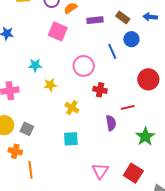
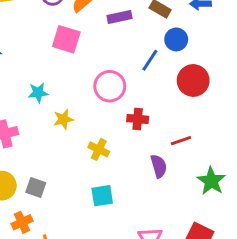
blue line: (112, 51) -> (150, 60), turned 63
red circle: (148, 79) -> (193, 80), moved
orange cross: (15, 151) -> (22, 222), turned -32

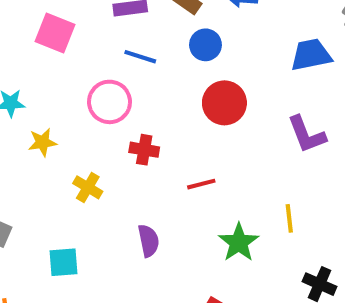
blue line: (150, 60) -> (140, 57), moved, turned 70
purple semicircle: (159, 166) -> (149, 241), moved
cyan square: (102, 196) -> (63, 262), moved

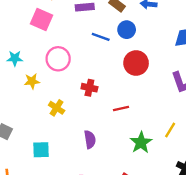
blue line: (140, 57) -> (101, 37), moved
pink circle: (109, 102) -> (58, 59), moved
yellow line: (289, 218) -> (170, 130), turned 35

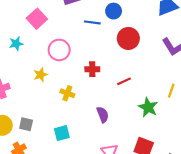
pink square: (41, 19) -> (37, 19), turned 36
cyan star: (15, 58) -> (16, 44), moved

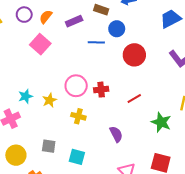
cyan star: (16, 44) -> (25, 96), moved
pink circle: (59, 50) -> (76, 86), moved
gray square: (26, 124) -> (49, 146), moved
cyan square: (62, 133) -> (77, 157), turned 35

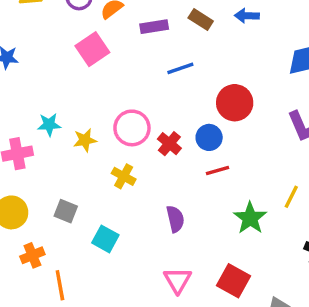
blue circle: (117, 29) -> (209, 137), moved
blue line: (96, 42) -> (180, 68), turned -35
red cross: (101, 90) -> (169, 144), turned 32

